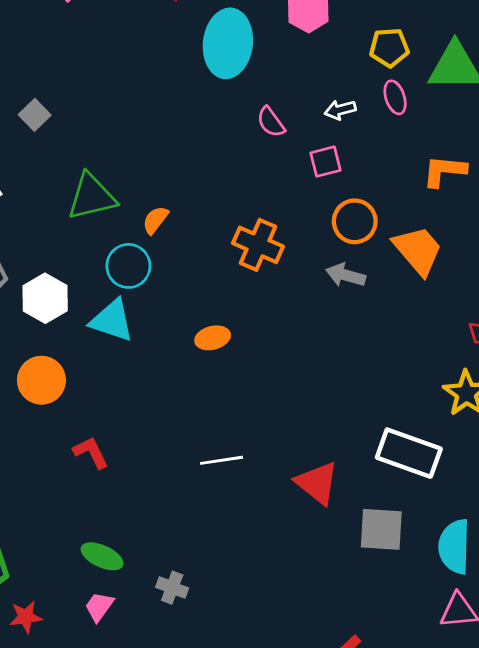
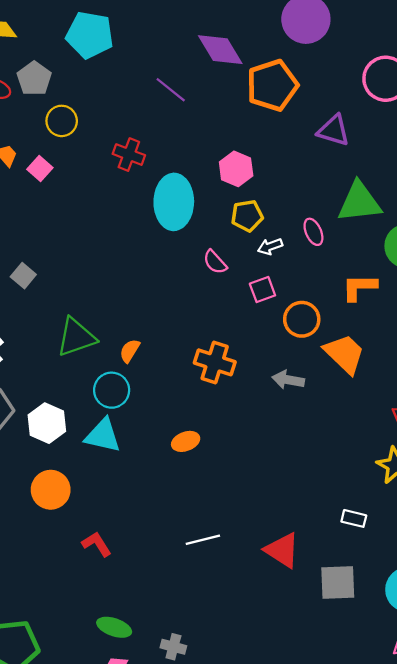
yellow pentagon: (389, 48) -> (247, 216), moved
orange circle: (355, 221) -> (302, 319), moved
white rectangle: (409, 453) -> (354, 518), size x0.5

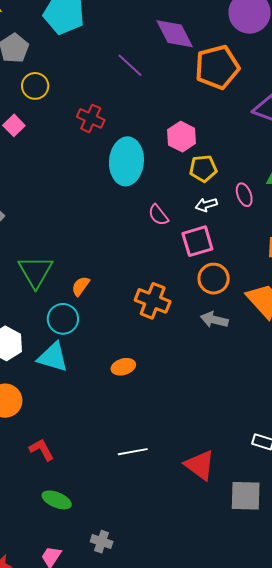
yellow pentagon: (247, 216) -> (203, 168), moved
pink square: (262, 290) -> (197, 241), size x1.4
orange circle: (302, 319) -> (214, 279), moved
green triangle: (76, 337) -> (36, 272), turned -45
green ellipse: (114, 627) -> (57, 500), moved

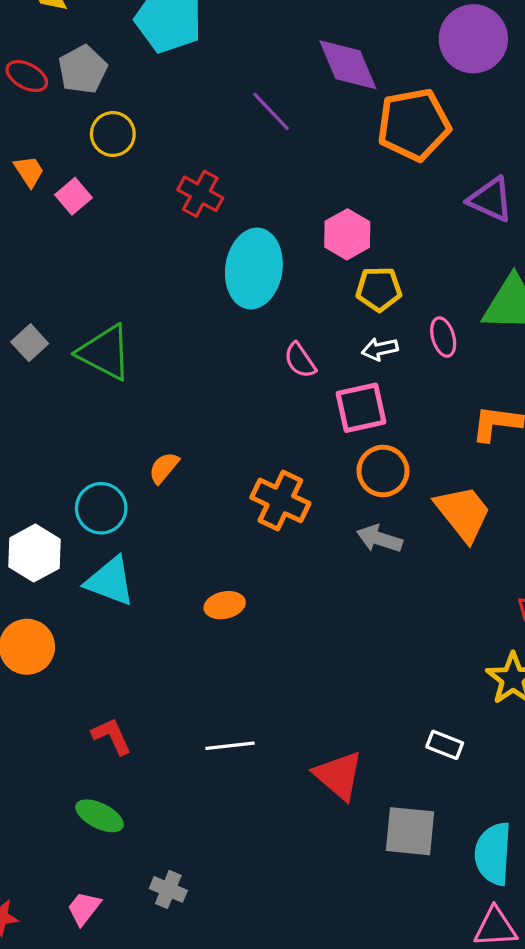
green triangle: (36, 272) -> (105, 352), moved, turned -36
cyan circle: (63, 319) -> (101, 508), moved
red L-shape: (42, 450) -> (112, 736), moved

